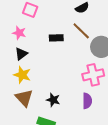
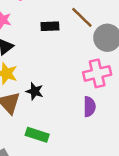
black star: (53, 100) -> (35, 91), moved

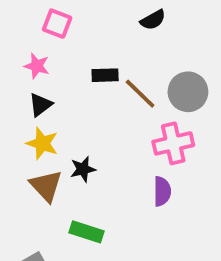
brown line: (82, 17) -> (140, 94), moved
black star: (35, 91) -> (83, 169), turned -30

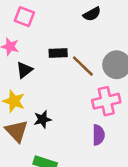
black triangle: (40, 105) -> (24, 70), moved

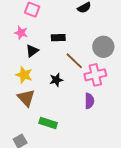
brown line: (83, 66) -> (74, 61), moved
black star: (43, 119) -> (56, 80), moved

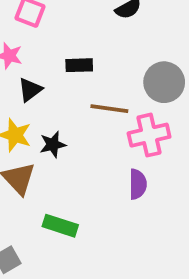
brown line: (74, 61) -> (109, 109), turned -36
black star: (56, 80) -> (53, 145), moved

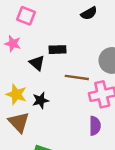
black triangle: (30, 90) -> (37, 63), moved, turned -42

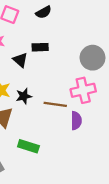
black semicircle: (89, 13) -> (44, 12), moved
brown line: (77, 77) -> (55, 104), moved

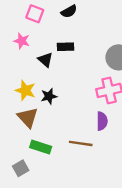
brown line: (55, 104) -> (81, 143), moved
green rectangle: (28, 146) -> (41, 147), moved

